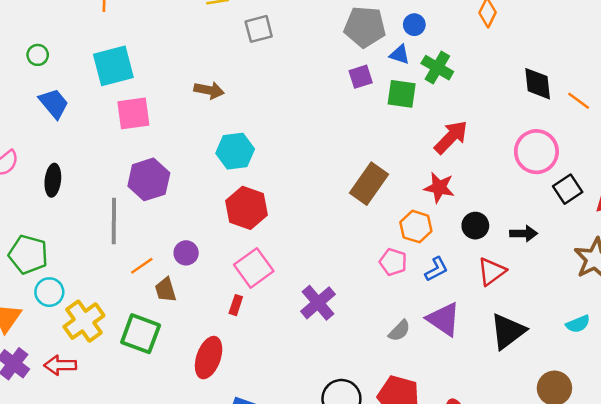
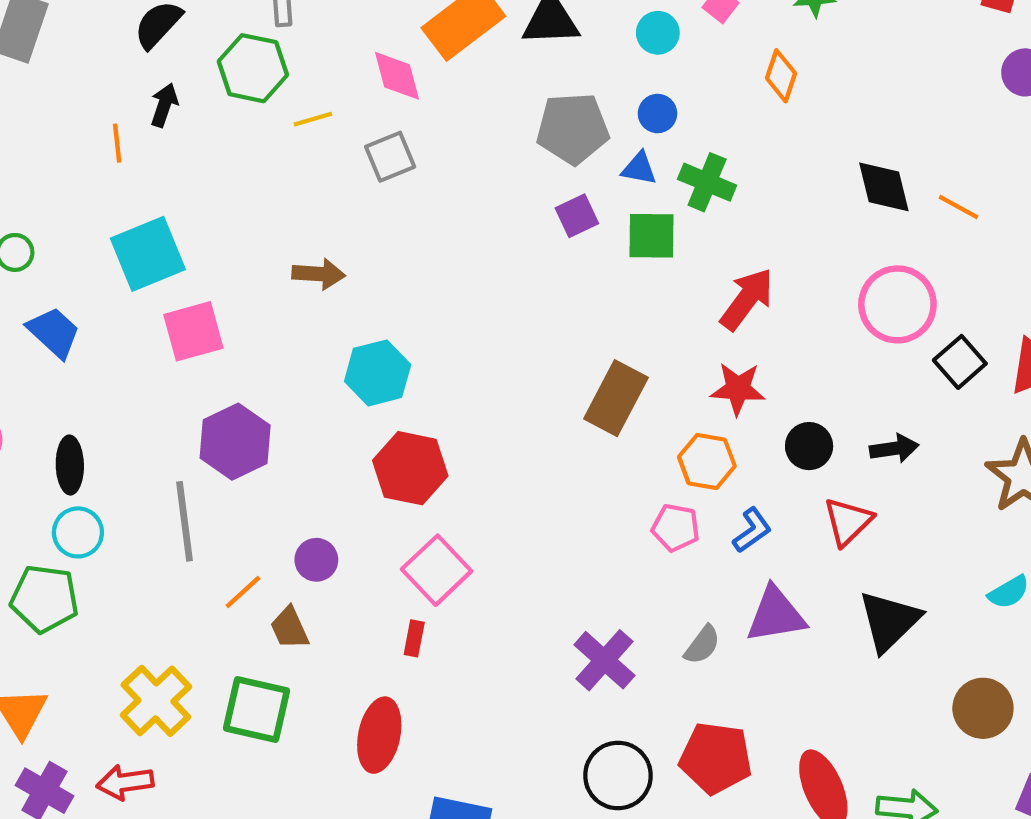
cyan circle: (49, 292) -> (78, 532), moved
purple cross: (318, 303) -> (604, 660), moved
purple triangle: (444, 319) -> (776, 615), turned -36

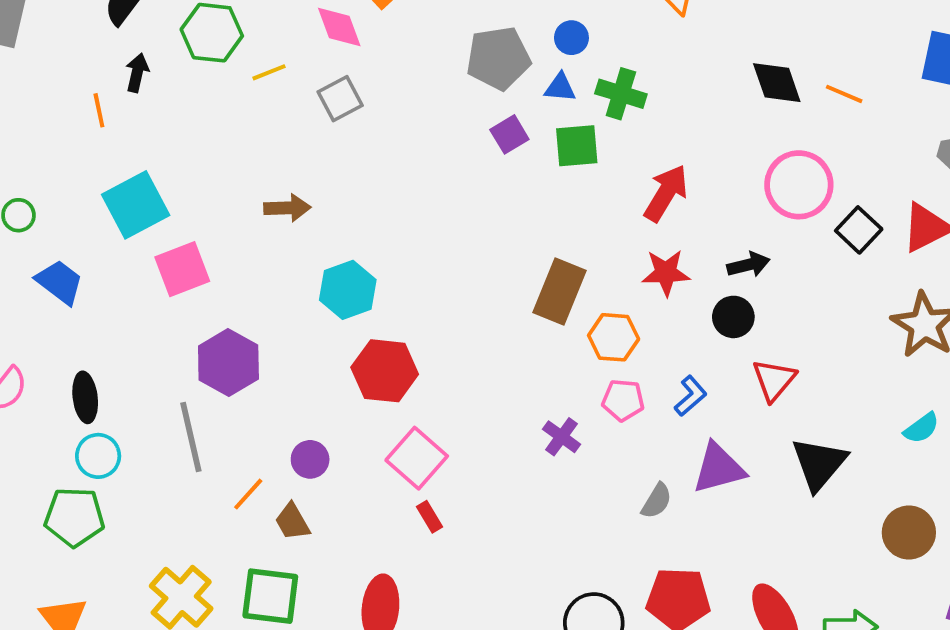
black arrow: (894, 448) -> (748, 265), moved
orange hexagon: (707, 461) -> (614, 337), moved
red rectangle: (414, 638) -> (430, 517), moved, turned -36
purple cross: (604, 660) -> (562, 437), moved, size x0.7

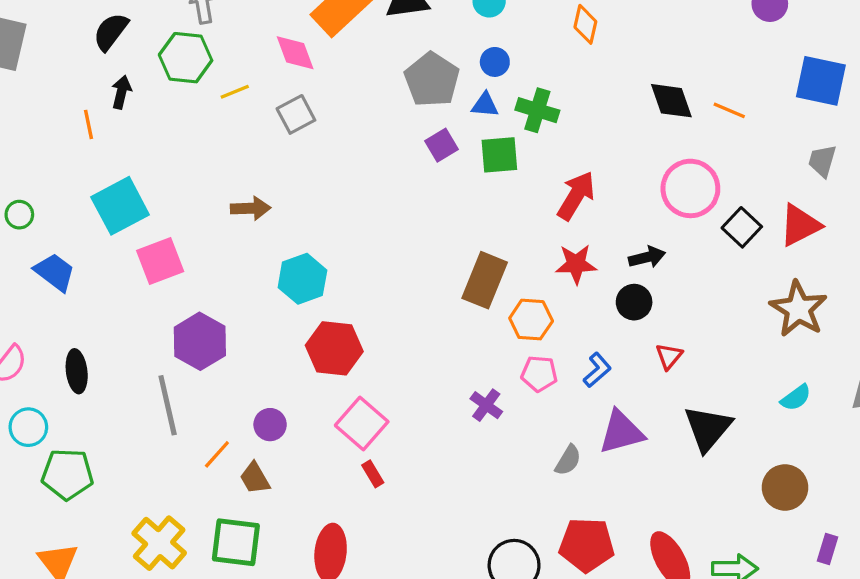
gray pentagon: (498, 58) -> (432, 80), turned -30
red triangle: (774, 380) -> (669, 356), size x0.7
cyan circle: (98, 456) -> (28, 427), moved

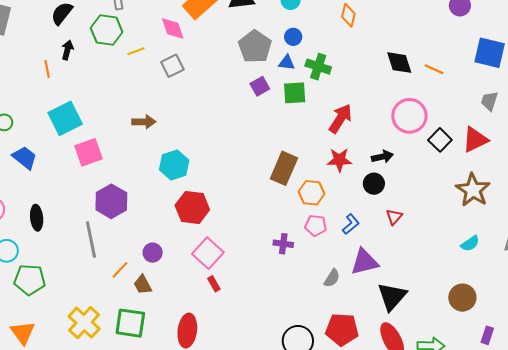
purple cross: (486, 405) -> (283, 244), turned -30
black triangle: (708, 428) -> (392, 296), moved

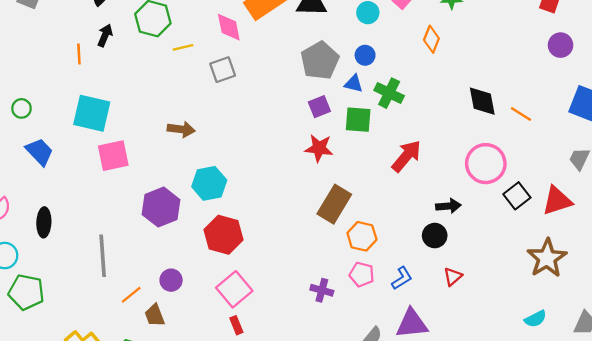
cyan square: (65, 118) -> (92, 113), turned 32
red star: (339, 160) -> (319, 148), moved
purple hexagon: (111, 201) -> (161, 207), moved

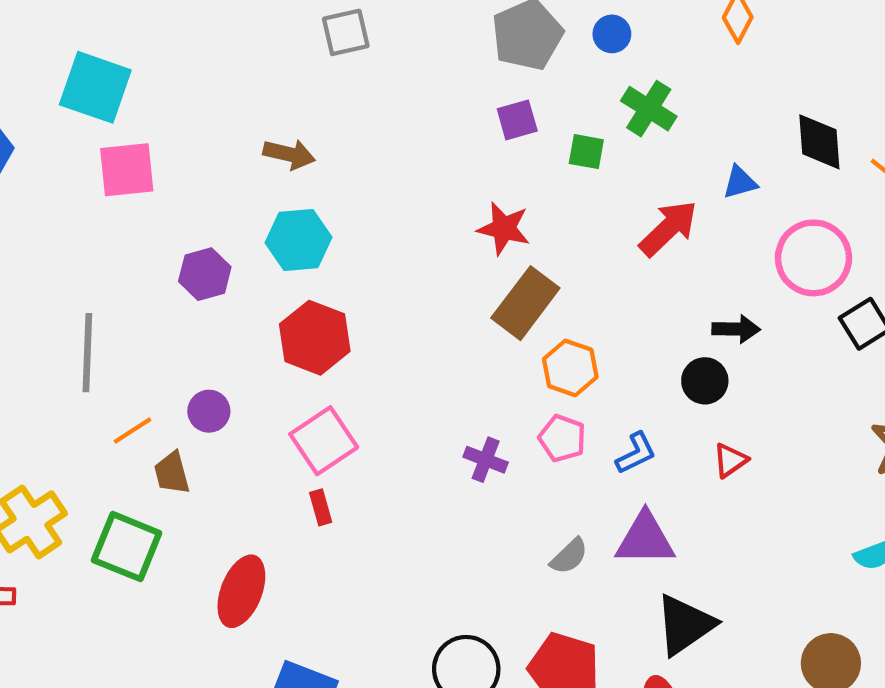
blue triangle: (354, 84) -> (740, 182), moved, turned -36
green square: (358, 120) -> (586, 152), size x0.7
brown arrow: (181, 129) -> (289, 154), moved
red star: (319, 148) -> (504, 228), moved
purple hexagon: (161, 207) -> (205, 274), size x0.7

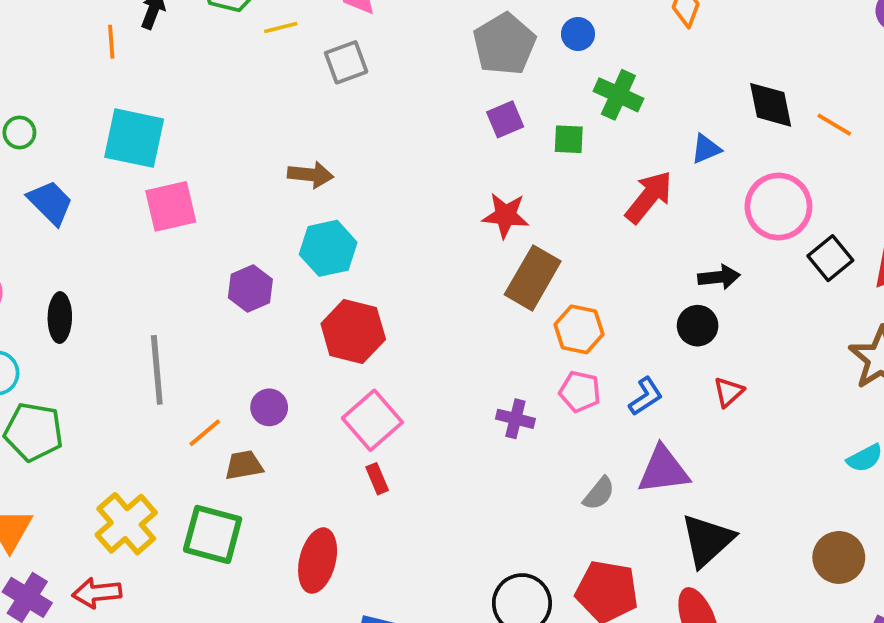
brown trapezoid: (172, 473) -> (244, 465), turned 102

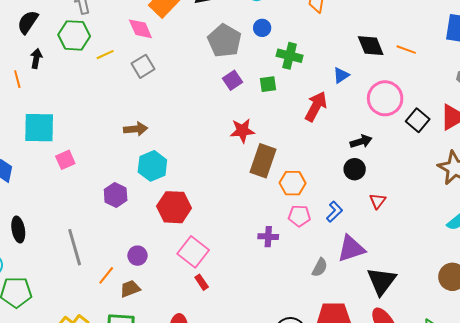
pink square: (171, 206) -> (65, 160), size x0.7

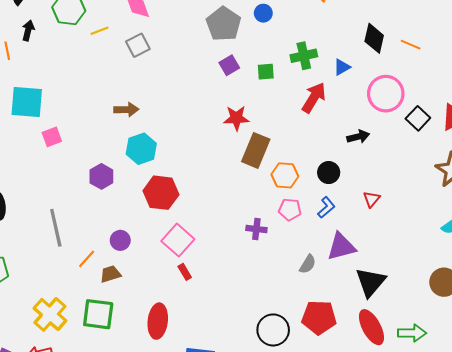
black diamond: (371, 46) -> (374, 38), turned 32
green cross: (290, 56) -> (304, 56), moved, turned -30
black circle: (355, 169) -> (329, 173), moved

